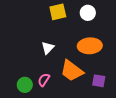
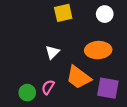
white circle: (88, 13) -> (105, 14), moved
purple square: (99, 81) -> (108, 88), size x1.5

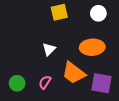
green circle: (27, 93) -> (17, 83), moved

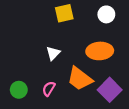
purple square: (101, 83) -> (110, 90), turned 35

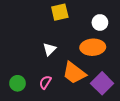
white circle: (106, 14) -> (100, 22), moved

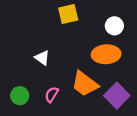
white triangle: (49, 49) -> (42, 58), moved, turned -40

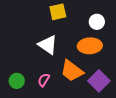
white triangle: (42, 58) -> (48, 45), moved, size x1.5

